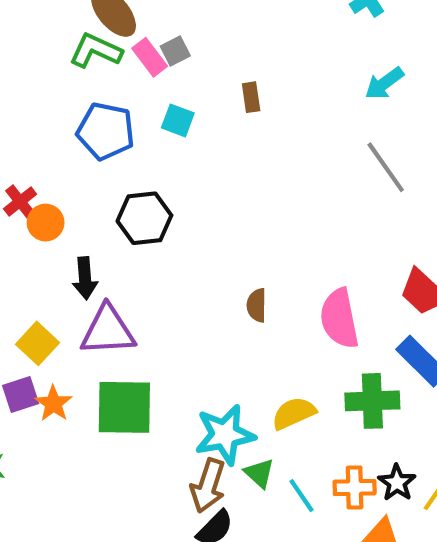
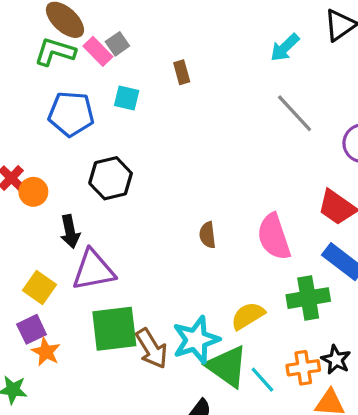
orange star: (53, 404) -> (46, 352), moved
green triangle: (259, 473) -> (227, 366), size x1.8
brown arrow: (208, 486) -> (152, 348), moved, turned -42

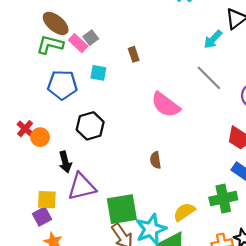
cyan arrow: (285, 48) -> (213, 39), moved
pink semicircle: (274, 237) -> (166, 105), moved, turned -32
yellow square: (40, 288) -> (47, 200), turned -30
purple square: (32, 329) -> (42, 216), moved
green square: (114, 329) -> (122, 209), moved

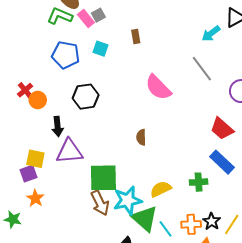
green cross: (223, 199) -> (199, 182), size x0.7

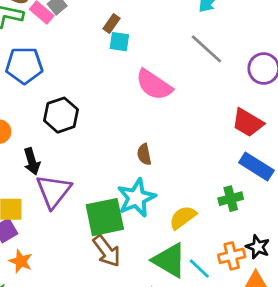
brown rectangle: (136, 36) -> (111, 24), turned 56
cyan square: (100, 49) -> (119, 42), moved
purple triangle: (69, 151) -> (54, 191), turned -36
cyan star: (128, 200) -> (136, 198), moved

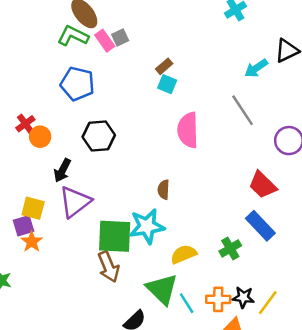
pink semicircle: (154, 85) -> (188, 130), turned 40
black arrow: (32, 161) -> (62, 170), turned 30
green cross: (231, 199) -> (230, 248), turned -30
black star: (258, 247) -> (243, 297), turned -30
orange star: (21, 261) -> (32, 242), moved

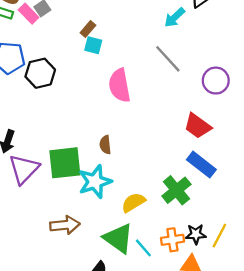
black hexagon: (99, 136) -> (40, 73), moved
green square: (115, 236) -> (65, 163), moved
green cross: (230, 248) -> (176, 190), size x1.4
brown arrow: (109, 267) -> (65, 225), turned -64

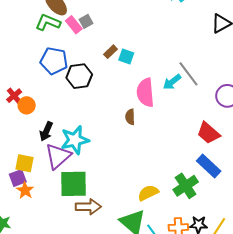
cyan arrow: (175, 17) -> (172, 82), moved
brown rectangle: (88, 29) -> (110, 52), moved
brown semicircle: (105, 145) -> (130, 117), moved
green square: (65, 163) -> (74, 184), moved
cyan star: (95, 182) -> (75, 140), moved

